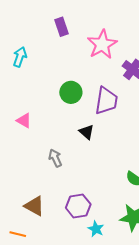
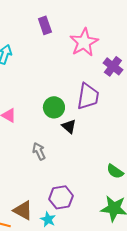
green circle: (71, 92) -> (54, 107), moved
brown triangle: (34, 206) -> (23, 210), moved
cyan star: (96, 229) -> (48, 219), moved

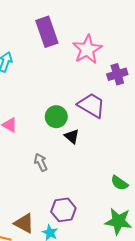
purple rectangle: (45, 25) -> (47, 32), size x1.6
purple cross: (113, 66) -> (117, 74), turned 36
purple trapezoid: (88, 96) -> (91, 105), turned -68

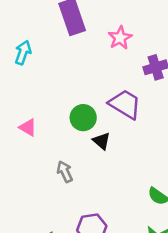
pink star: (87, 49) -> (120, 38), size x0.7

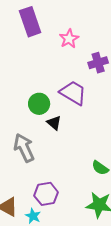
gray arrow: (65, 172) -> (24, 148), size x1.6

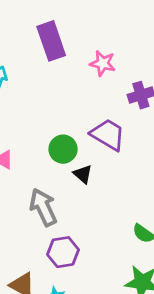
pink star: (69, 39) -> (103, 63), turned -30
purple hexagon: (46, 194) -> (63, 252), moved

